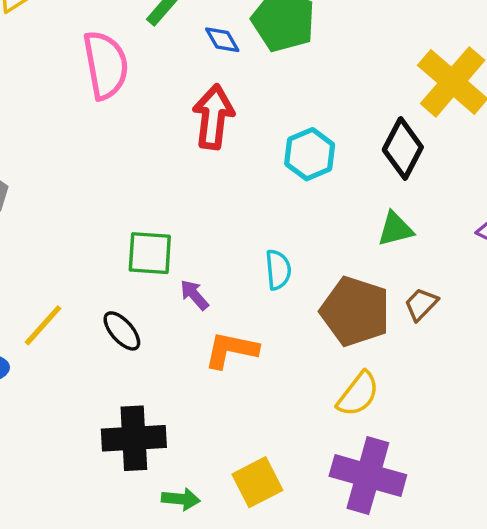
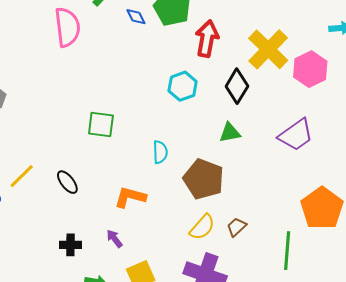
red arrow: (213, 117) -> (207, 39), moved
green square: (150, 253) -> (101, 124), moved
purple arrow: (194, 295) -> (114, 239), moved
brown trapezoid: (421, 304) -> (236, 227), moved
black cross: (134, 438) -> (70, 245), size x0.6

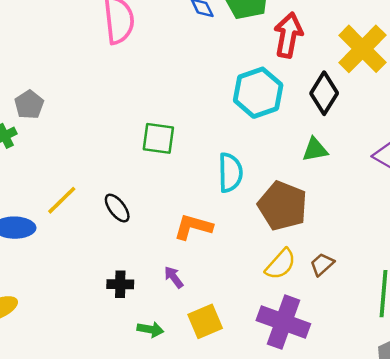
cyan hexagon: (183, 86) -> (258, 93), size x1.4
cyan semicircle: (160, 152) -> (230, 173), size x1.4

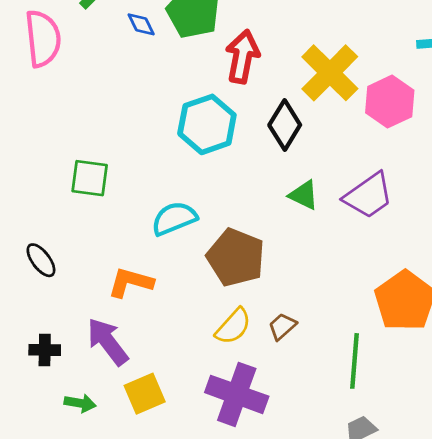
green triangle: (315, 150) -> (304, 195), moved, turned 36
cyan semicircle: (230, 173) -> (174, 218), turned -111
purple arrow: (174, 277) -> (108, 342), size x1.8

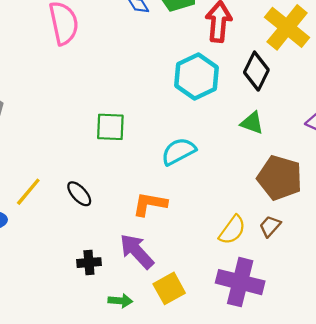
green triangle: (304, 195) -> (252, 123), moved
brown pentagon: (236, 257) -> (280, 178), moved

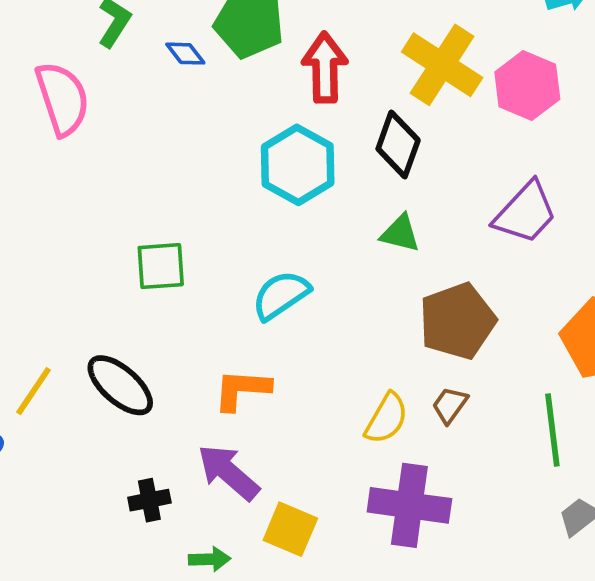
brown pentagon: (280, 178) -> (457, 321), turned -30
black ellipse: (79, 194) -> (120, 385), size x1.5
yellow square: (169, 288) -> (290, 529), turned -32

